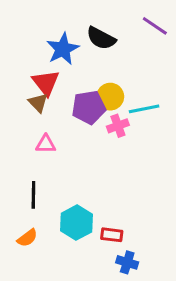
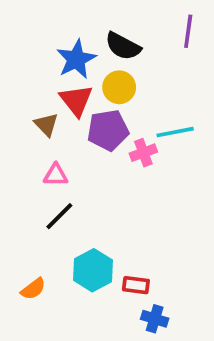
purple line: (155, 26) -> (188, 31), turned 64
red triangle: (46, 83) -> (76, 100), moved
yellow circle: (110, 97) -> (119, 87), moved
black line: (33, 195) -> (59, 216), moved, turned 44

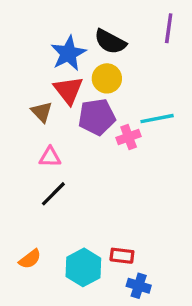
cyan hexagon: (93, 270) -> (83, 267), moved

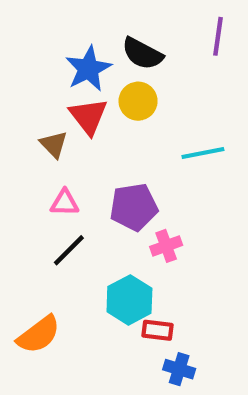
purple pentagon: (97, 117) -> (134, 207), moved
pink cross: (129, 137) -> (166, 246), moved
orange semicircle: (30, 259) -> (39, 335), size x1.5
cyan hexagon: (83, 267) -> (129, 300), moved

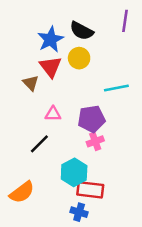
pink triangle: (65, 203) -> (53, 114), moved
purple pentagon: (134, 207) -> (91, 119), moved
red rectangle: (158, 330) -> (90, 190), size x1.5
blue cross: (179, 369) -> (79, 212), moved

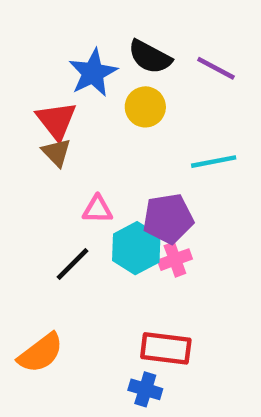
purple line: (125, 21) -> (216, 68), moved, turned -70
red triangle: (51, 67) -> (56, 121), moved
cyan hexagon: (74, 172) -> (136, 248), moved

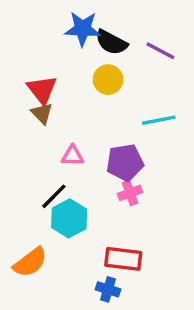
blue star: (93, 73) -> (83, 29), moved, turned 30
cyan hexagon: (136, 248) -> (69, 218), moved

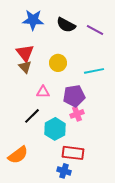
blue star: (83, 29) -> (33, 20), moved
yellow circle: (108, 80) -> (58, 63), moved
cyan hexagon: (69, 218) -> (55, 129), moved

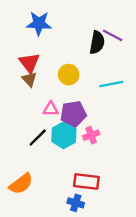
black semicircle: (66, 25) -> (97, 42), moved, turned -108
purple pentagon: (74, 96) -> (73, 114), moved
cyan hexagon: (55, 129) -> (64, 135), moved

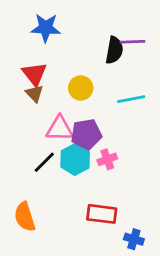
purple line: (113, 35) -> (132, 42), turned -30
pink triangle: (51, 109) -> (60, 129), size x1.5
orange semicircle: (21, 184) -> (25, 217), turned 110
blue cross: (76, 203) -> (134, 239), moved

